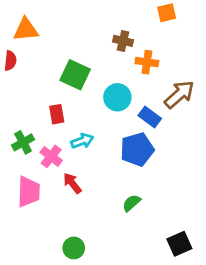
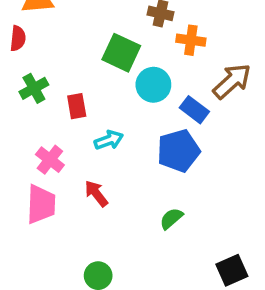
green square: (75, 75) -> (121, 53), moved
green cross: (23, 142) -> (34, 88), moved
pink cross: (51, 156) -> (50, 160), moved

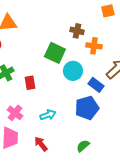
cyan arrow: (109, 140) -> (48, 115), moved
red arrow: (96, 194) -> (41, 144), moved

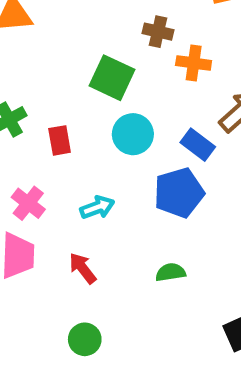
cyan circle: (73, 71) -> (133, 134), moved
green semicircle: (83, 146) -> (171, 272), turned 32

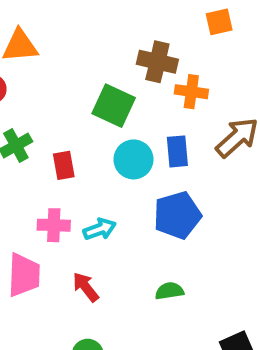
brown cross: (158, 32) -> (157, 62), size x1.4
blue rectangle: (198, 145) -> (177, 151), moved, turned 48
pink cross: (28, 203) -> (54, 225), moved, turned -36

